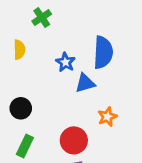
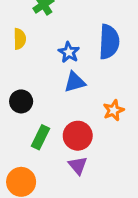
blue triangle: (85, 83) -> (75, 82), moved
green rectangle: (25, 146) -> (40, 137), moved

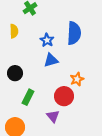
red circle: (78, 136) -> (64, 96), moved

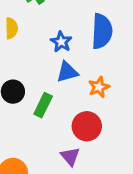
orange star: (77, 79) -> (99, 87), moved
green rectangle: (28, 97) -> (43, 105), moved

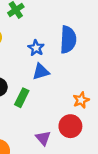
orange star: (99, 87) -> (81, 100), moved
red circle: (87, 126) -> (70, 126), moved

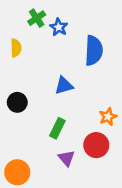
blue star: (36, 48) -> (59, 27), moved
green rectangle: (22, 98) -> (57, 128), moved

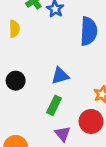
blue triangle: (64, 86) -> (60, 76), moved

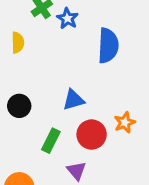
green rectangle: (54, 105) -> (51, 141), moved
red circle: (91, 121) -> (92, 135), moved

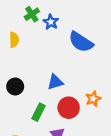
blue semicircle: (108, 46) -> (81, 42), turned 120

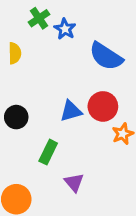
red circle: (69, 108) -> (103, 106), moved

